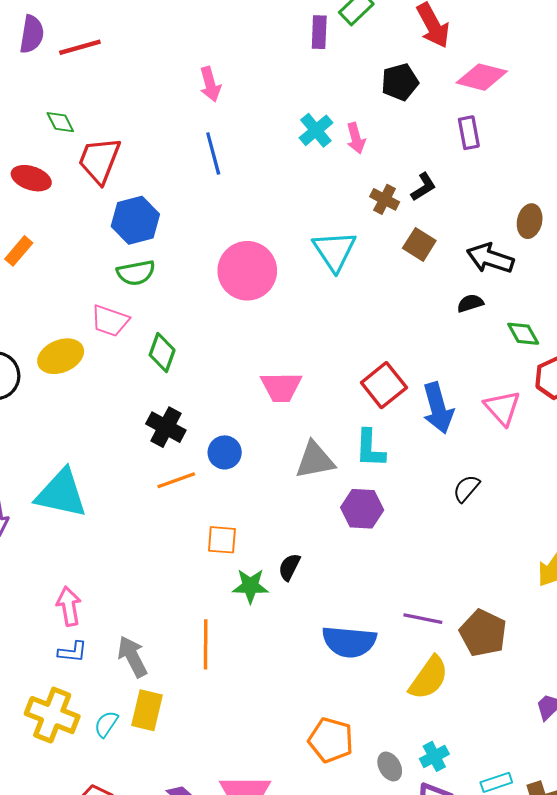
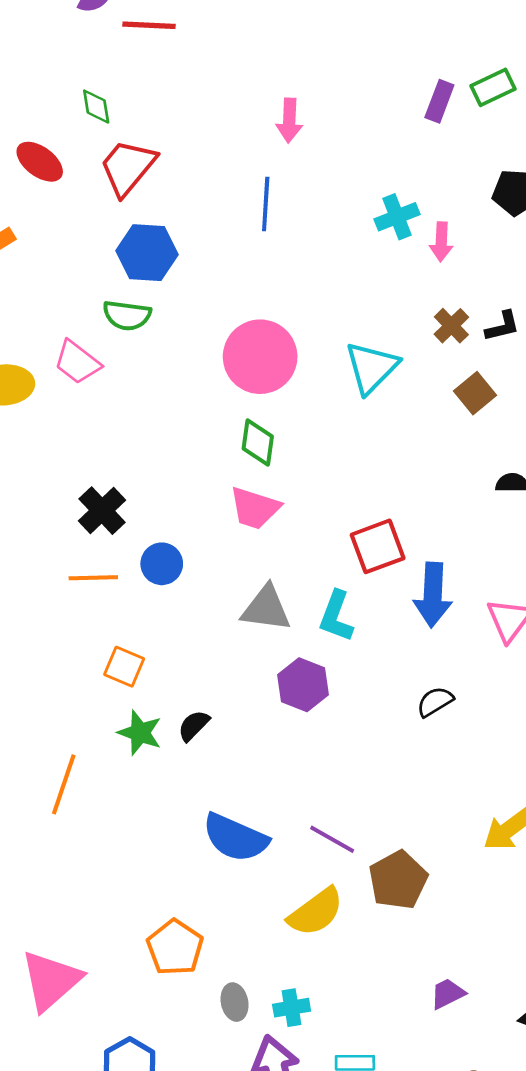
green diamond: (162, 353) -> (258, 443), moved, turned -30

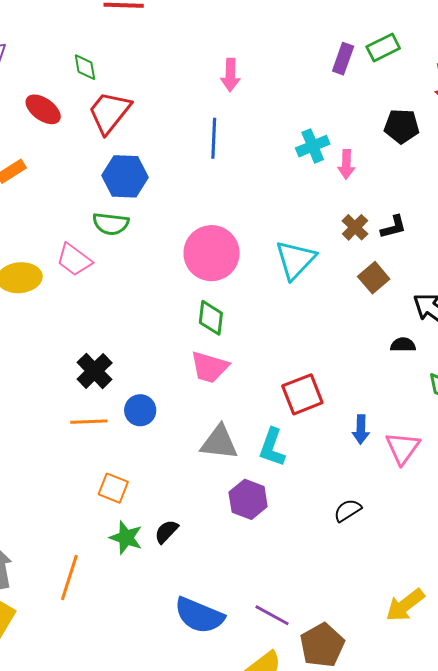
blue arrow: (433, 595) -> (361, 429), moved, size x0.6

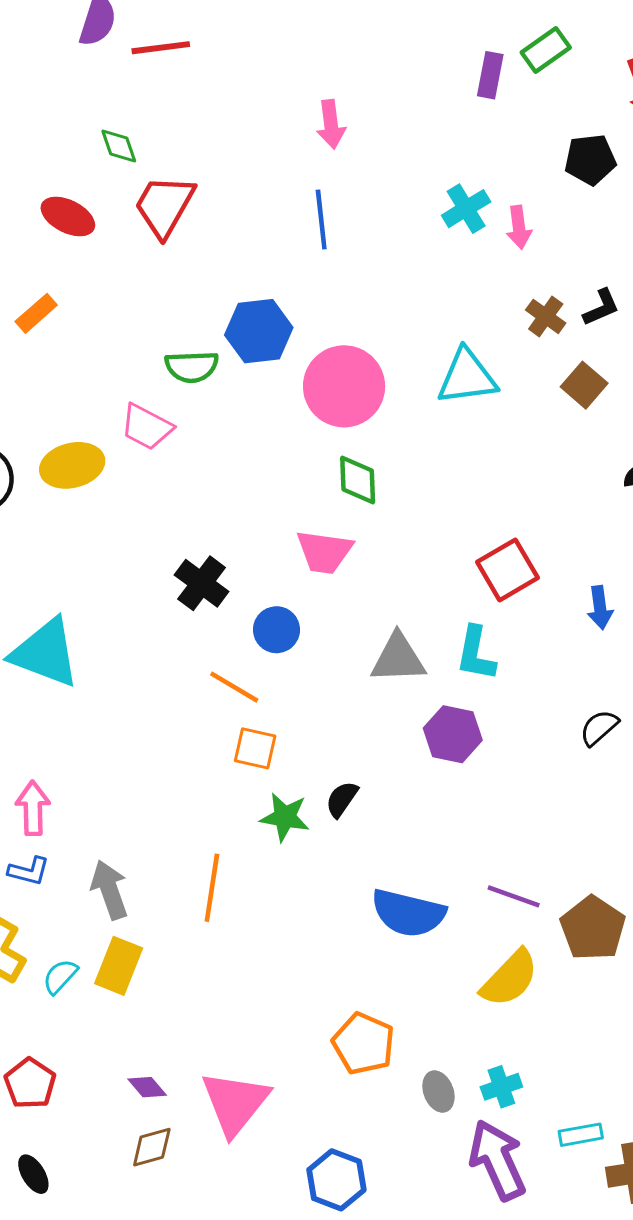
blue hexagon: (125, 176) -> (259, 331), moved
cyan triangle: (295, 260) -> (467, 377), turned 48
pink trapezoid: (209, 367) -> (324, 552), moved
orange line: (89, 422) -> (234, 687), moved, turned 42

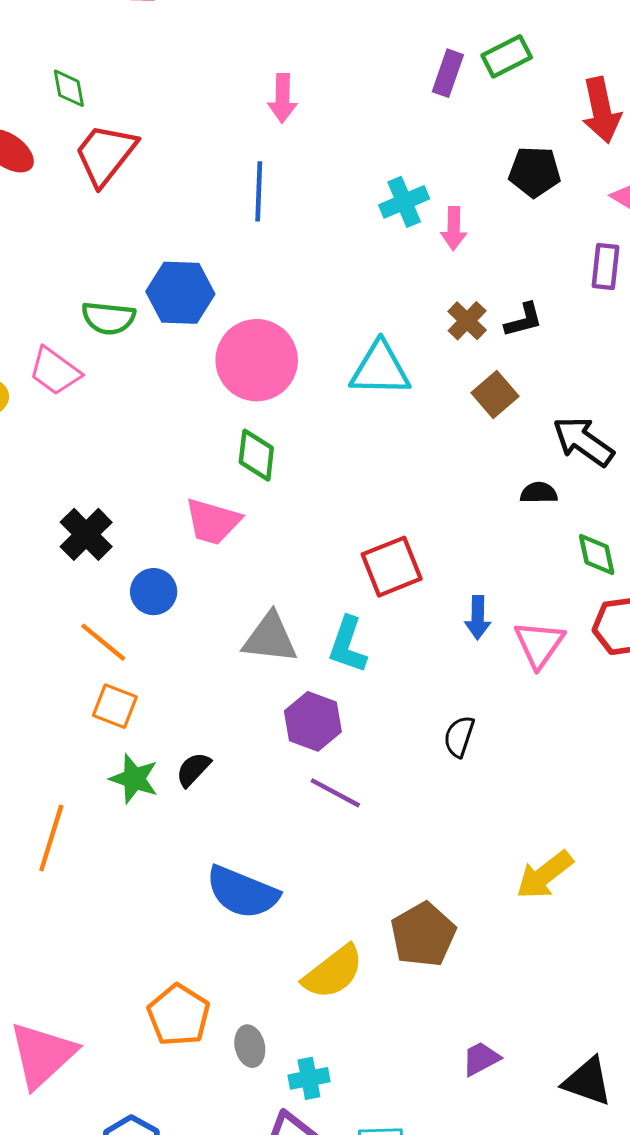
black semicircle: (599, 728) -> (459, 737), turned -39
purple line: (514, 896) -> (335, 793), moved
gray ellipse: (438, 1092) -> (250, 1046), moved

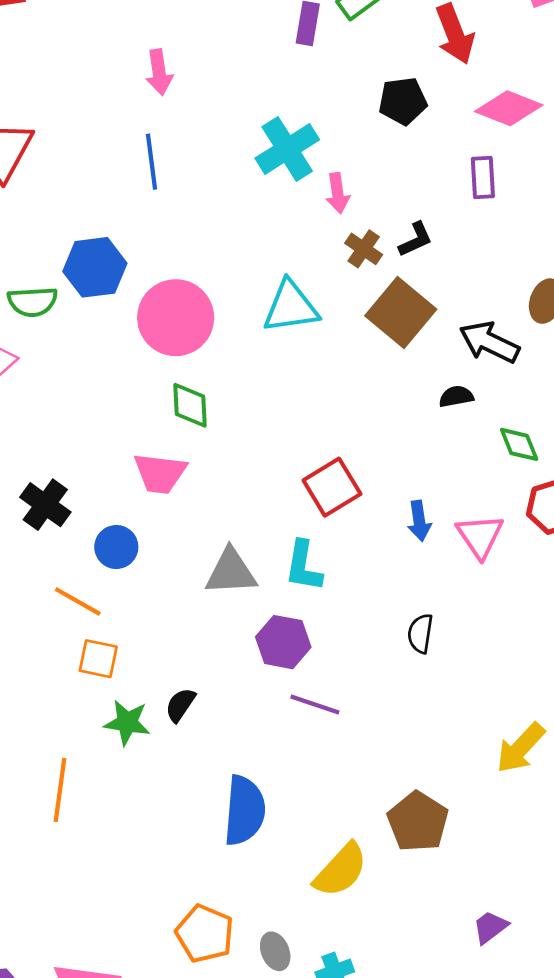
cyan cross: (404, 202) -> (287, 149), size x1.4
pink arrow: (454, 228) -> (338, 193), moved
brown square: (495, 395) -> (401, 313), size x1.6
blue semicircle: (242, 892) -> (245, 811), turned -98

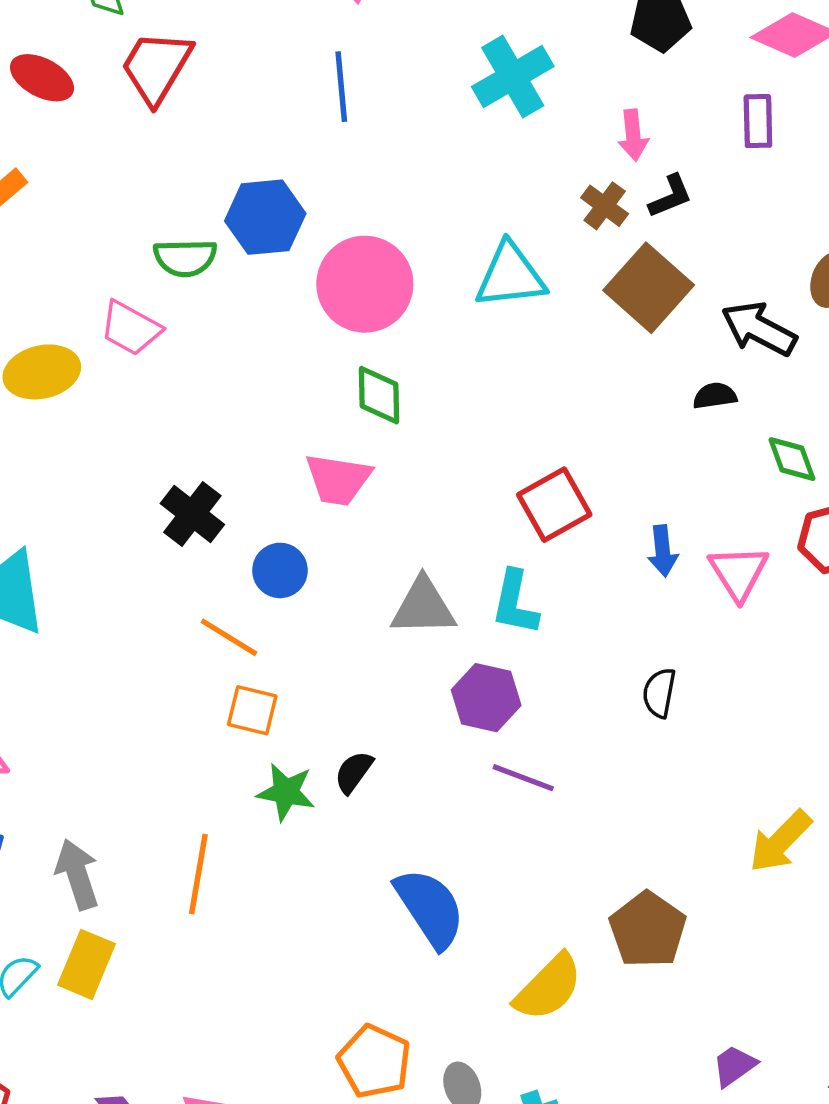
pink arrow: (338, 193) -> (633, 135), moved
blue semicircle: (245, 811) -> (430, 908), turned -40

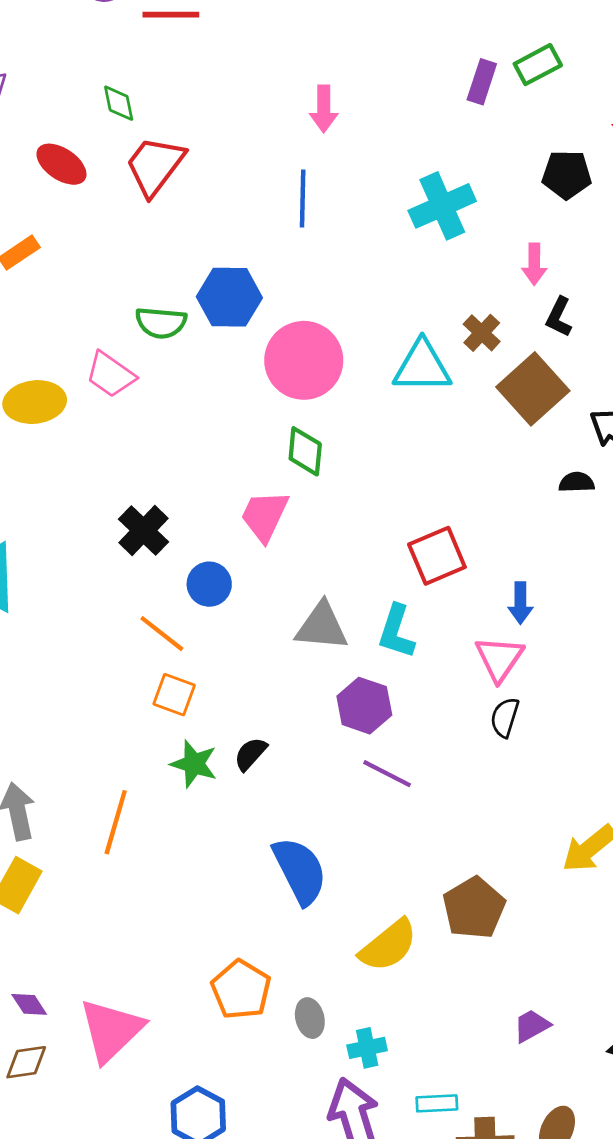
black L-shape: (670, 196) -> (559, 317), turned 132
brown cross: (605, 206) -> (482, 333), moved
pink trapezoid: (338, 479) -> (265, 516), turned 100
pink triangle: (739, 573) -> (499, 659), moved

